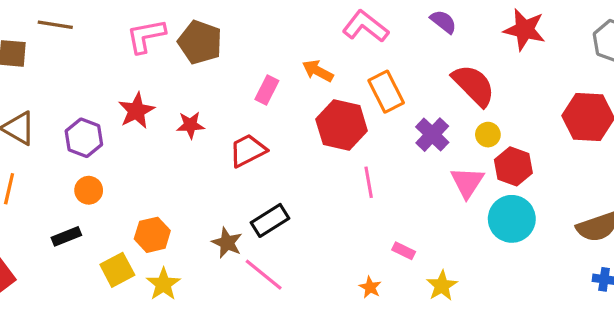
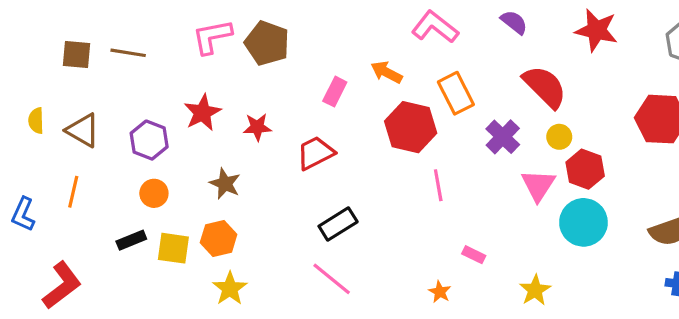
brown line: (55, 25) -> (128, 53), moved
brown star: (227, 243) -> (225, 184), moved
yellow square: (117, 270) -> (173, 248), moved, turned 36
yellow star: (442, 286) -> (535, 290), moved

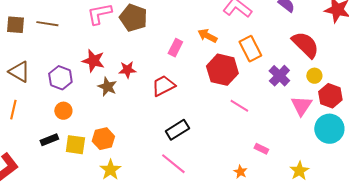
red star: (202, 113) -> (93, 61), turned -30
brown star: (225, 184) -> (107, 87), moved
pink line: (438, 185) -> (239, 106), turned -48

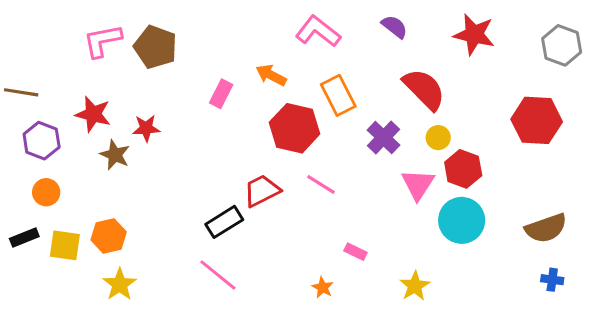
brown line: (47, 24) -> (21, 92), moved
red trapezoid: (163, 86) -> (262, 191), moved

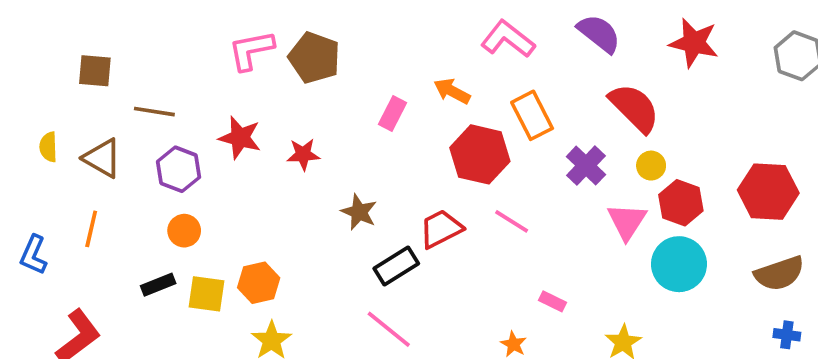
purple semicircle: (394, 27) -> (599, 33), size x1.4
red hexagon: (537, 120) -> (768, 192), moved
brown star: (115, 155) -> (359, 212), moved

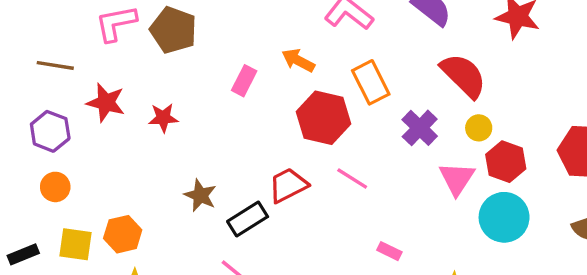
brown line: (154, 112) -> (55, 65), moved
brown star: (359, 212) -> (200, 195), moved
black rectangle: (158, 285) -> (23, 254), moved

